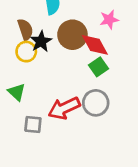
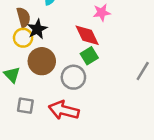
brown circle: (72, 35) -> (42, 61), moved
gray circle: (96, 103) -> (73, 77), moved
red arrow: (64, 108) -> (64, 110), moved, turned 36

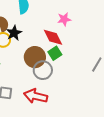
brown circle: (42, 61) -> (35, 57), moved

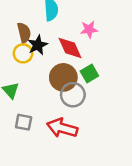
pink star: (64, 19) -> (89, 29), moved
red diamond: (53, 37) -> (70, 48), moved

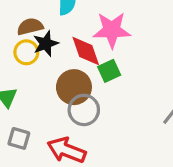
pink star: (89, 29) -> (112, 30), size x1.6
brown semicircle: (24, 33) -> (30, 27), turned -96
green square: (89, 73) -> (109, 71), moved

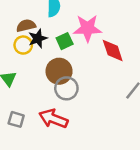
red diamond: (86, 51) -> (113, 50), moved
green square: (109, 71) -> (65, 41), moved
gray square: (19, 138) -> (16, 119), moved

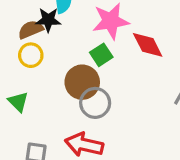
black star: (38, 38) -> (48, 20), moved, turned 30
green square: (65, 41) -> (101, 55), moved

